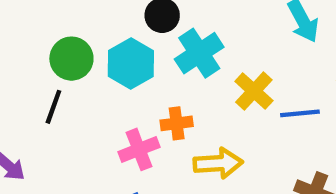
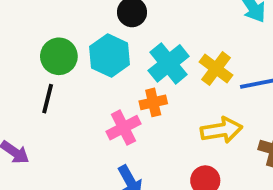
cyan cross: (199, 53) -> (169, 63), moved
yellow arrow: (218, 163) -> (221, 130), moved

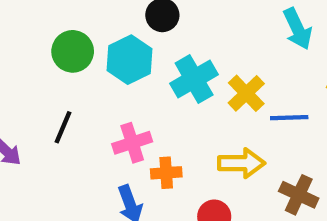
black line: (48, 99) -> (63, 127), moved
orange cross: (153, 102) -> (166, 173), moved

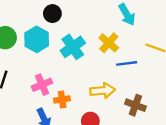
yellow cross: (246, 93) -> (109, 43), moved

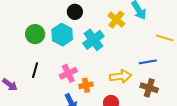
yellow cross: (109, 43) -> (116, 20), moved
blue line: (127, 63) -> (148, 62), moved

